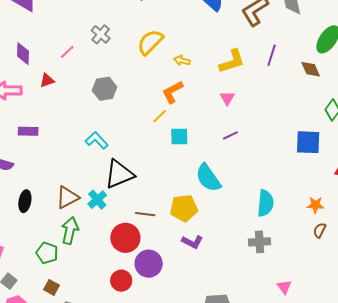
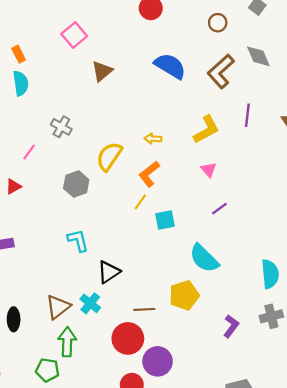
yellow semicircle: (150, 42) -> (109, 156), moved
cyan L-shape: (97, 140) -> (78, 240), turned 40
black triangle: (119, 174) -> (109, 272), size x0.7
purple L-shape: (192, 242) -> (231, 326), moved, turned -70

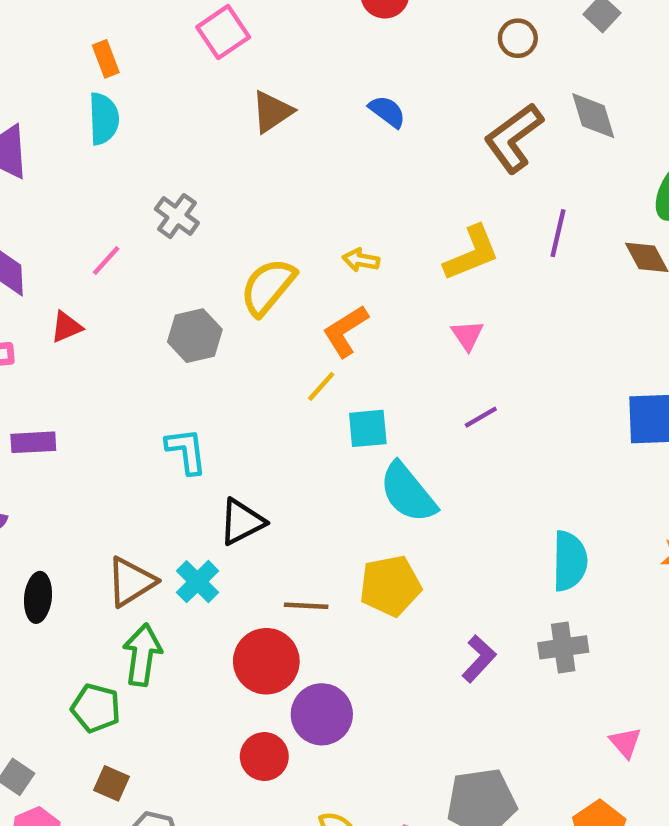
blue semicircle: (170, 66) -> (387, 112), moved, size x0.6
cyan semicircle: (204, 258) -> (408, 493), moved

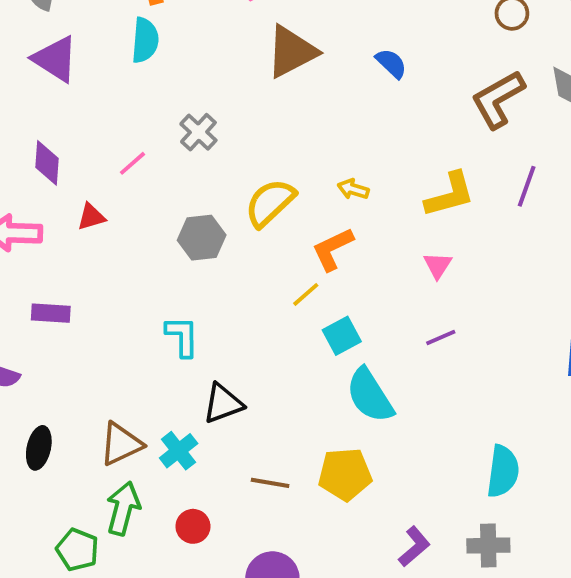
brown triangle: (272, 112) -> (292, 52), size x1.4
cyan square: (368, 428) -> (342, 336), turned -30
red circle: (266, 661) -> (193, 526), moved, size x0.6

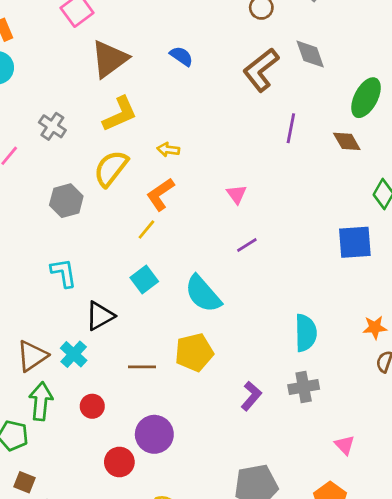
yellow L-shape: (450, 195) -> (120, 114), moved
cyan square: (342, 336) -> (144, 279), moved

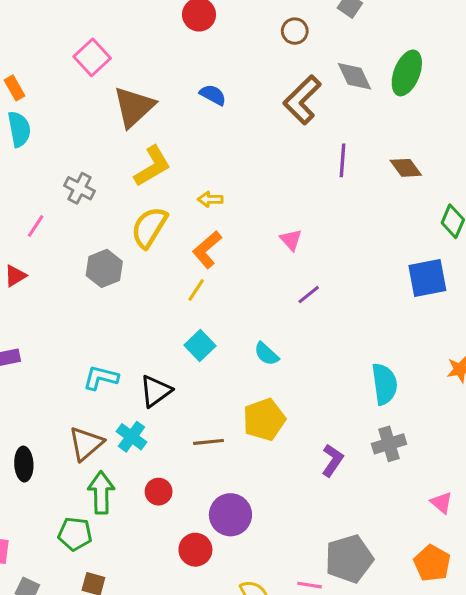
green ellipse: (366, 98) -> (407, 73), moved
cyan L-shape: (64, 273) -> (101, 378), moved, turned -60
cyan semicircle: (203, 294) -> (266, 354), size x0.6

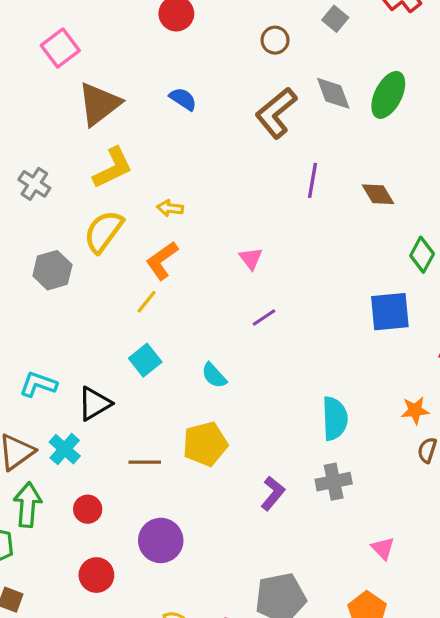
red circle: (195, 550) -> (96, 575), moved

